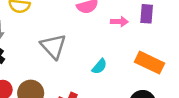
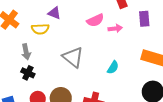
pink arrow: (119, 22) -> (115, 28), moved

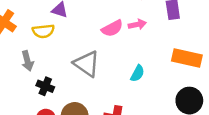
pink semicircle: (95, 20) -> (112, 28), moved
black cross: (28, 73) -> (45, 86), moved

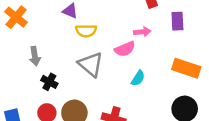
pink semicircle: (112, 28) -> (125, 49), moved
yellow semicircle: (43, 31) -> (86, 31), moved

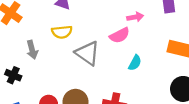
yellow semicircle: (86, 31) -> (62, 32), moved
black cross: (49, 82) -> (13, 75), moved

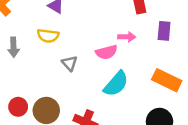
gray triangle: (87, 53) -> (70, 63), size x0.6
cyan semicircle: (135, 63) -> (116, 84), size x1.6

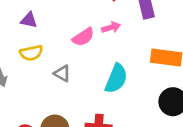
pink semicircle: (107, 52) -> (83, 37), moved

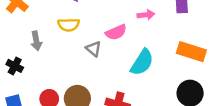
pink semicircle: (83, 37) -> (116, 32), moved

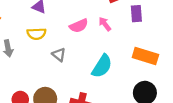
pink arrow: (146, 15) -> (105, 24), turned -120
pink semicircle: (116, 32) -> (79, 26), moved

